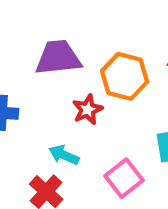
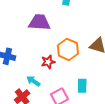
purple trapezoid: (58, 58) -> (39, 22), moved

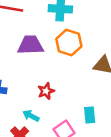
orange hexagon: (68, 49) -> (69, 43), moved

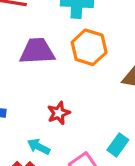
cyan rectangle: (90, 115) -> (118, 145), turned 42

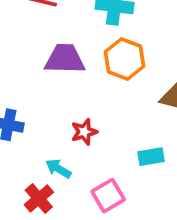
cyan rectangle: (118, 145) -> (151, 157), moved, turned 40

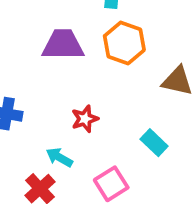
cyan rectangle: (151, 157) -> (154, 143), turned 55

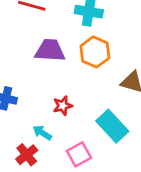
cyan rectangle: (154, 143) -> (112, 126), size x1.6

